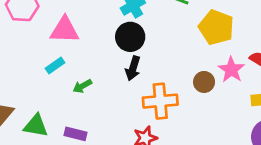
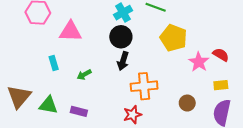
yellow pentagon: (216, 27) -> (174, 38), moved
cyan rectangle: (55, 66) -> (54, 63), moved, turned -72
brown circle: (204, 82) -> (187, 103), moved

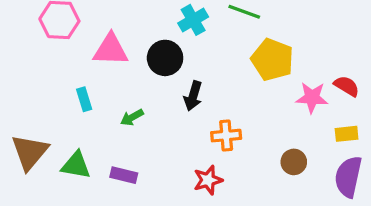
black circle: (121, 37) -> (165, 58), moved
pink star: (199, 62) -> (312, 98), turned -30
orange cross: (144, 86) -> (226, 136), size x0.7

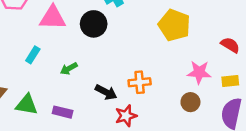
black arrow: (193, 96) -> (106, 92), moved, turned -80
pink star: (312, 98) -> (199, 72), moved
cyan rectangle: (84, 99) -> (33, 55), turned 49

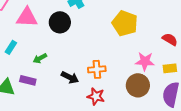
brown circle: (190, 102) -> (138, 85), size x1.5
purple rectangle: (63, 112) -> (28, 80), moved
red star: (126, 116) -> (96, 96), moved, turned 30

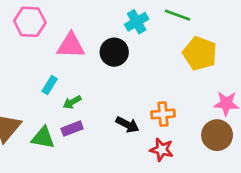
green arrow: (40, 58) -> (72, 102), moved
purple rectangle: (28, 80) -> (72, 129), turned -35

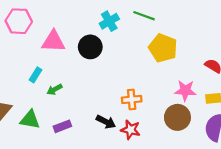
black arrow: (127, 125) -> (106, 122), moved
purple rectangle: (72, 129) -> (62, 126), moved

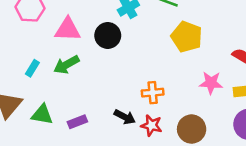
cyan rectangle: (35, 75) -> (32, 68), moved
green arrow: (54, 89) -> (66, 65), moved, size x1.5
brown circle: (177, 117) -> (192, 129), moved

